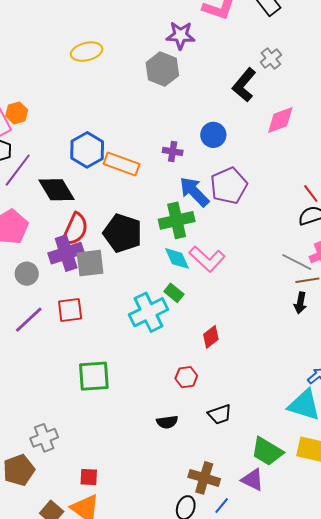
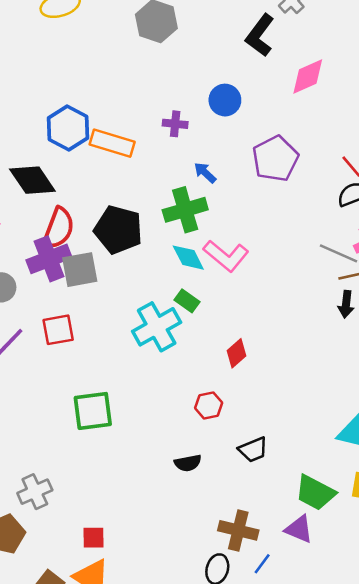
purple pentagon: (229, 186) -> (275, 159), moved
blue arrow: (194, 192) -> (205, 173), size x0.6

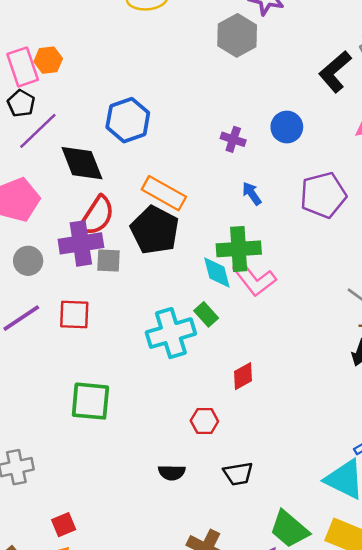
orange rectangle: (112, 143) -> (164, 193), moved
green cross: (185, 210) -> (239, 249), moved
gray square: (80, 270) -> (109, 261), size x0.7
red square: (94, 538) -> (64, 525), turned -35

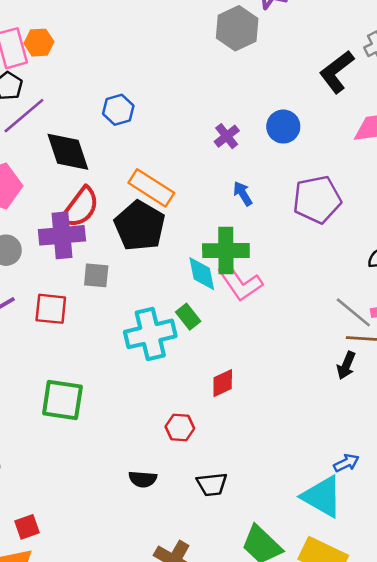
blue hexagon: (128, 120) -> (118, 110), size x0.7
purple cross: (233, 139) -> (227, 136), turned 30
gray square: (109, 261) -> (96, 275), moved

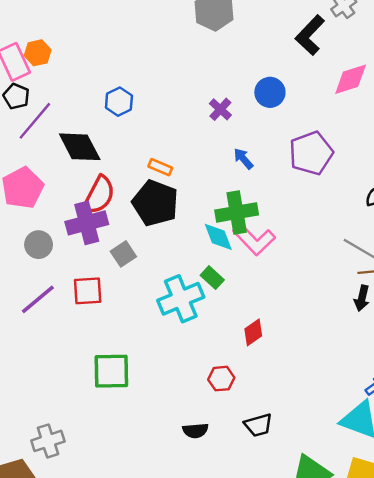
orange rectangle: (151, 188) -> (160, 167), size x0.6
gray square: (96, 275) -> (123, 254), turned -30

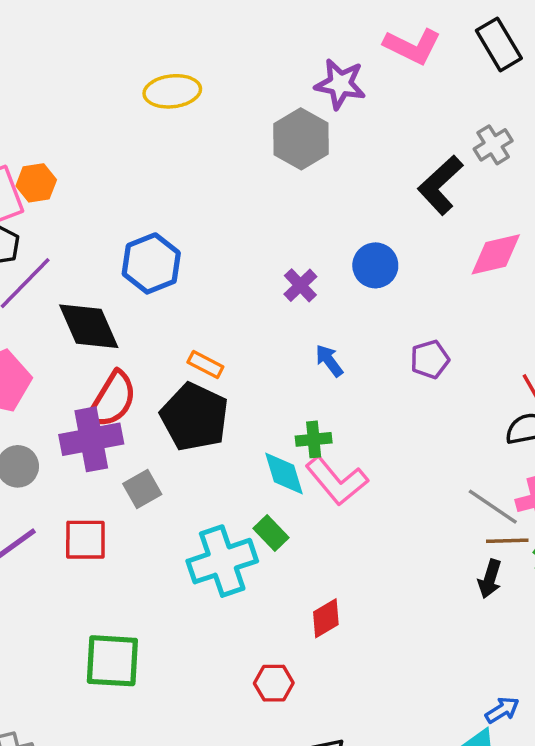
blue hexagon: (119, 102) -> (151, 263), size x1.4
purple pentagon: (311, 153) -> (430, 359), size x0.6
green cross: (237, 212) -> (314, 439), size x0.6

